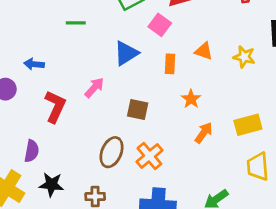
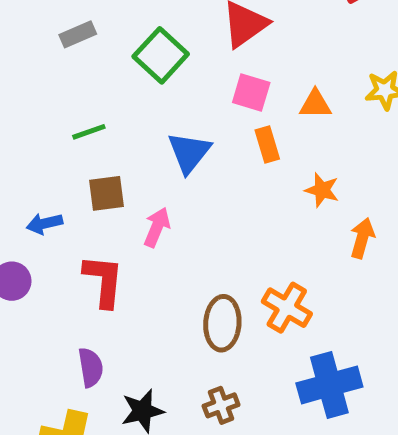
pink square: (160, 25) -> (251, 93), moved
brown square: (138, 110) -> (107, 193), moved

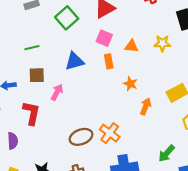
blue triangle: (189, 152) -> (75, 61), turned 30
brown ellipse: (222, 323) -> (81, 137), turned 60
purple semicircle: (91, 367) -> (13, 141), moved

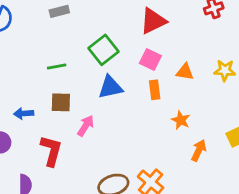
green square: (67, 18) -> (103, 50), moved

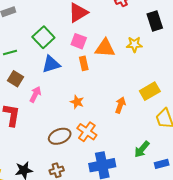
orange triangle: (185, 72) -> (105, 48), size x1.5
brown square: (61, 102) -> (15, 79), turned 35
orange star: (181, 120) -> (77, 102), moved

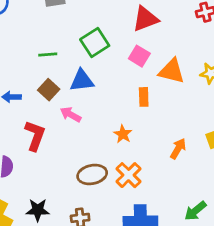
orange rectangle: (84, 63) -> (144, 97), moved
blue triangle: (51, 64) -> (82, 80), moved
pink arrow: (35, 94) -> (71, 115), turned -98

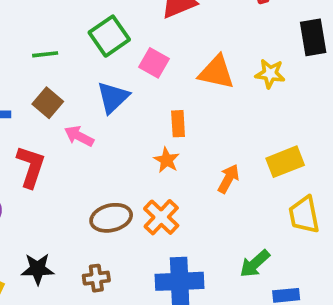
pink square: (139, 56) -> (154, 63), moved
blue triangle: (82, 80) -> (113, 97), moved, turned -35
orange rectangle: (144, 97) -> (178, 124), moved
orange star: (123, 134) -> (167, 160), moved

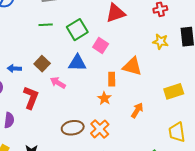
green line: (45, 54) -> (46, 25), moved
orange triangle: (216, 72) -> (132, 66), moved
yellow star: (270, 74) -> (160, 42), moved
blue triangle: (113, 97) -> (77, 63), turned 42
yellow rectangle: (285, 162) -> (174, 91), moved

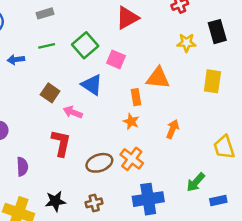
blue triangle: (77, 63) -> (92, 85), turned 42
blue arrow: (14, 68) -> (16, 60), moved
yellow rectangle: (174, 91) -> (212, 81), moved, turned -54
red L-shape: (31, 98) -> (61, 143), moved

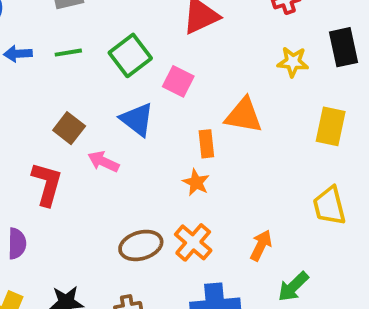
blue arrow: (16, 60) -> (18, 54), moved
orange arrow: (173, 129) -> (261, 245), moved
red L-shape: (61, 143) -> (47, 184), moved
yellow trapezoid: (224, 147) -> (329, 206), moved

